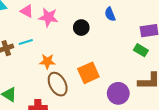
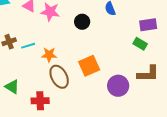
cyan line: (26, 42) -> (28, 46), moved

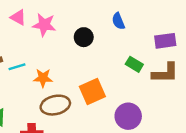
green rectangle: (140, 44) -> (134, 64), moved
brown L-shape: (148, 74) -> (165, 73), moved
brown ellipse: (59, 77) -> (55, 105), turned -75

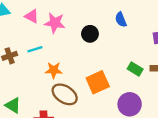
green rectangle: (134, 64) -> (135, 69), moved
cyan line: (17, 67) -> (35, 49), moved
brown ellipse: (55, 105) -> (65, 94), turned 45

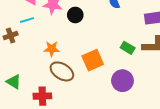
black circle: (90, 34) -> (75, 15), moved
cyan line: (35, 49) -> (27, 20), moved

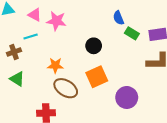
black circle: (75, 15) -> (94, 46), moved
green rectangle: (128, 48) -> (132, 33), moved
green triangle: (14, 82) -> (17, 79), moved

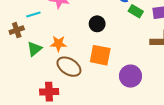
orange square: (97, 77) -> (100, 55), turned 35
green triangle: (17, 79) -> (34, 49), moved, turned 49

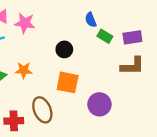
brown ellipse: (69, 67) -> (42, 110), moved, turned 35

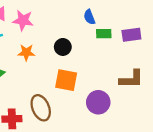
green rectangle: (105, 36) -> (104, 34), turned -32
brown L-shape: (132, 66) -> (131, 79), moved
orange star: (24, 70) -> (26, 52), moved

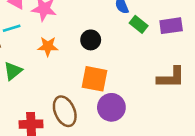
green rectangle: (104, 34) -> (139, 24), turned 40
purple circle: (98, 102) -> (111, 107), moved

